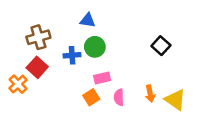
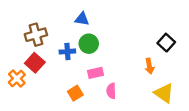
black square: (161, 46) -> (166, 43), moved
orange arrow: (150, 94) -> (149, 66), moved
orange square: (91, 97) -> (75, 93), moved

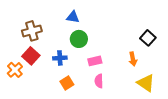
blue cross: (67, 52) -> (60, 58), moved
pink rectangle: (95, 73) -> (95, 61), moved

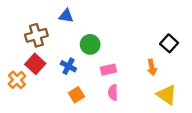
blue triangle: (73, 17) -> (66, 16), moved
blue cross: (60, 58) -> (68, 66), turned 32

